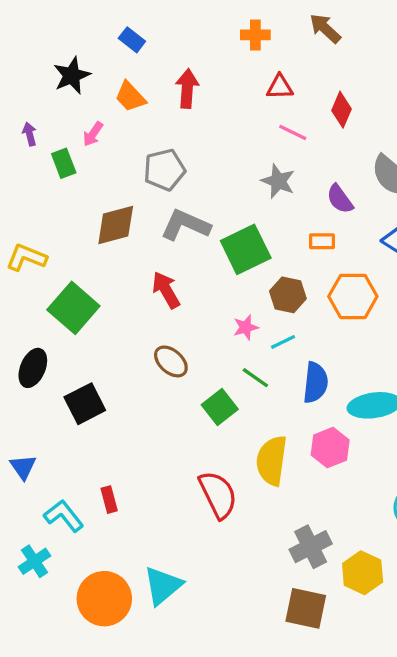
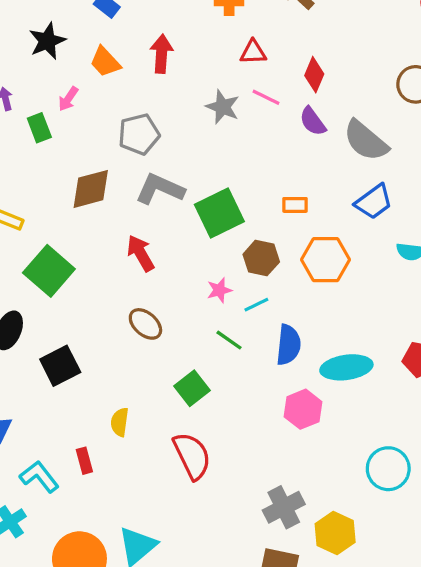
gray star: (278, 181) -> (223, 107), moved
purple semicircle: (340, 199) -> (313, 121), moved
green square: (220, 407) -> (192, 388), moved
yellow semicircle: (272, 461) -> (120, 422), moved, size x0.6

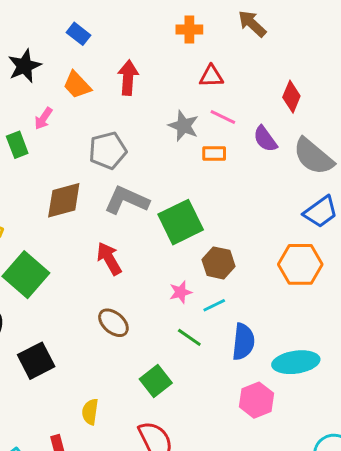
red diamond: (314, 75) -> (291, 97), moved
orange rectangle: (295, 205) -> (214, 153), moved
orange hexagon: (326, 260) -> (300, 264), moved

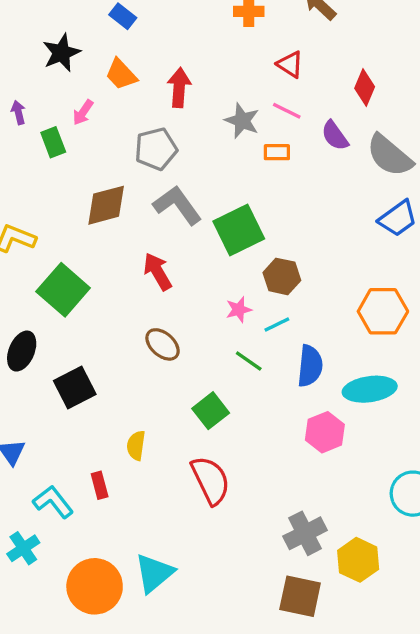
red triangle: (211, 76) -> (290, 64), moved, turned 35
red arrow: (128, 78) -> (179, 88), moved
gray L-shape: (127, 200) -> (177, 205), turned 30
orange hexagon: (300, 264) -> (383, 311), moved

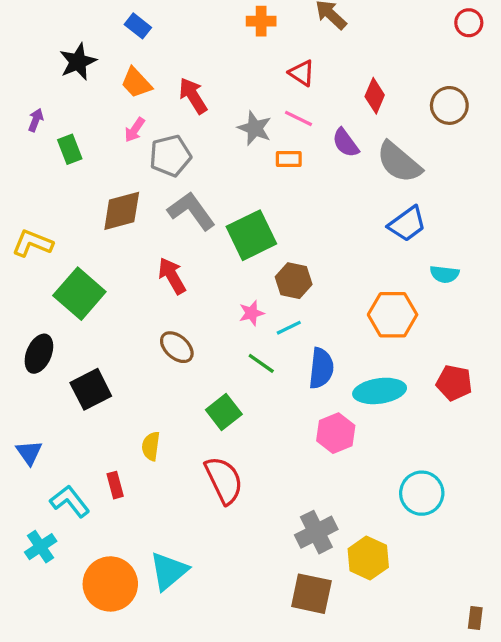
red arrow: (179, 88) -> (193, 96), turned -36
purple arrow: (18, 112) -> (36, 120), turned 35
pink arrow: (83, 112) -> (135, 130), moved

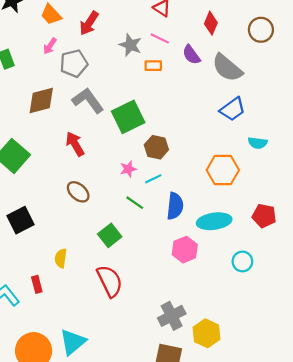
red arrow: (193, 96) -> (89, 23), turned -115
cyan circle: (422, 493) -> (242, 261), moved, size x0.7

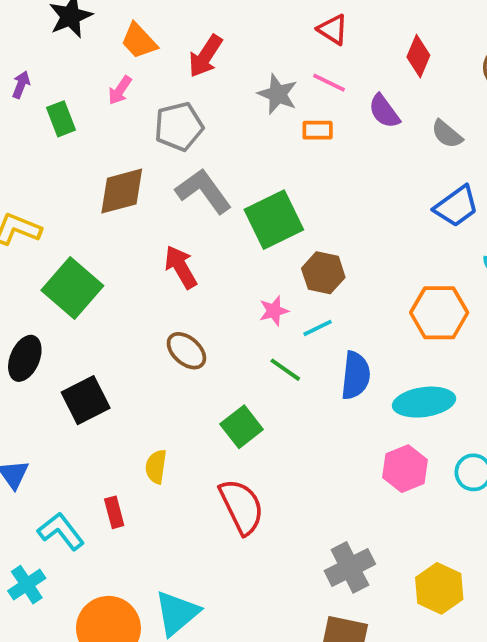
pink arrow: (50, 46) -> (120, 90), moved
gray semicircle: (227, 68) -> (447, 134), size x0.6
pink hexagon: (185, 250) -> (405, 469), moved
yellow hexagon: (207, 333) -> (439, 588), moved

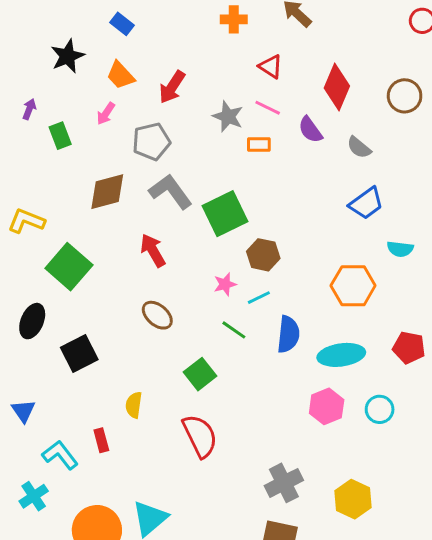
red diamond: (418, 56) -> (337, 87), size x1.4

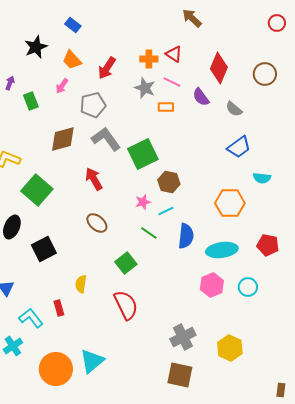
orange cross: (234, 19) -> (149, 59), moved

